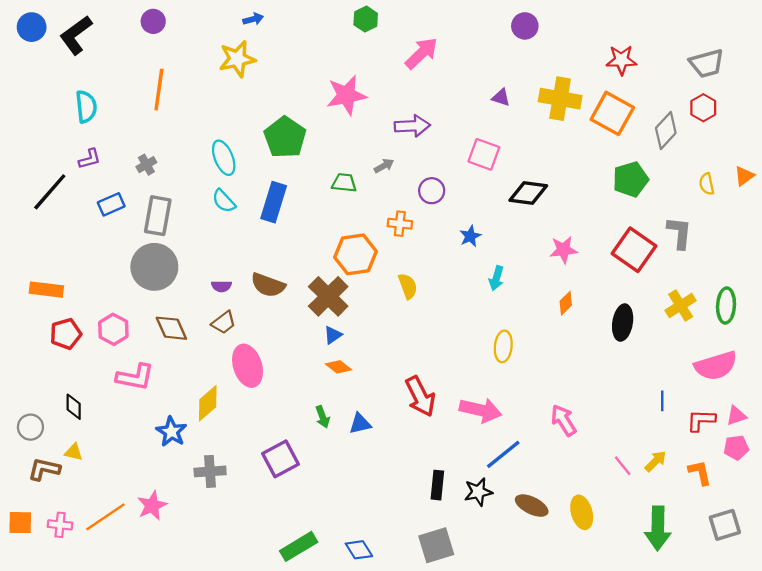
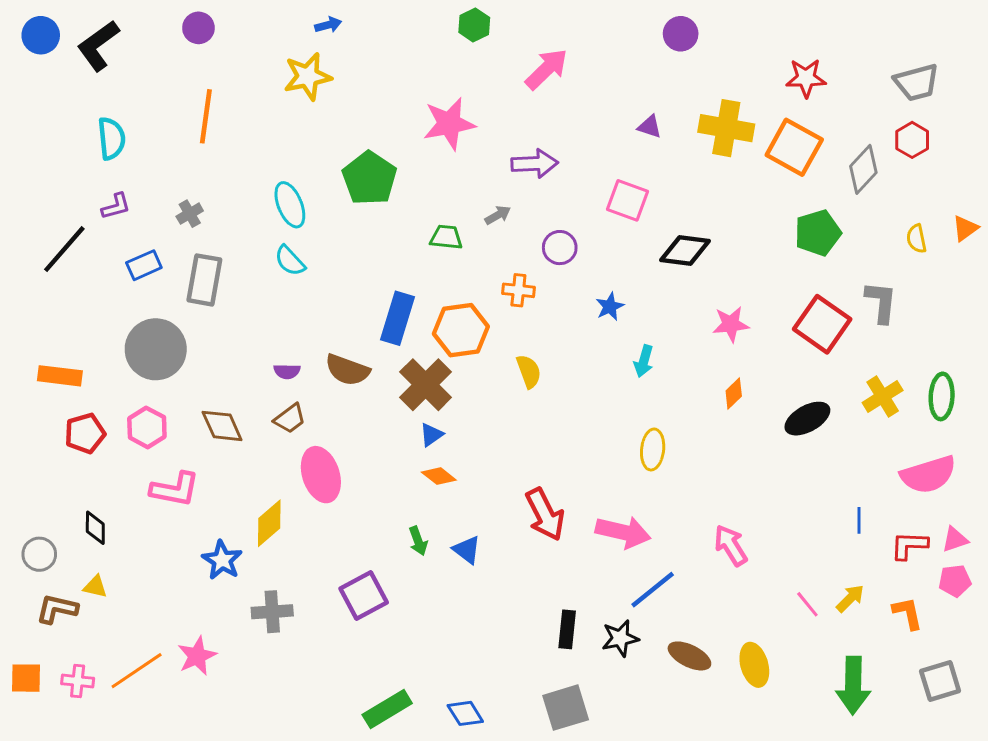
blue rectangle: (274, 202) -> (398, 318), moved
gray circle: (154, 267) -> (156, 349), moved
black ellipse: (623, 323) -> (807, 419), turned 52
blue triangle: (360, 424) -> (467, 550), turned 50

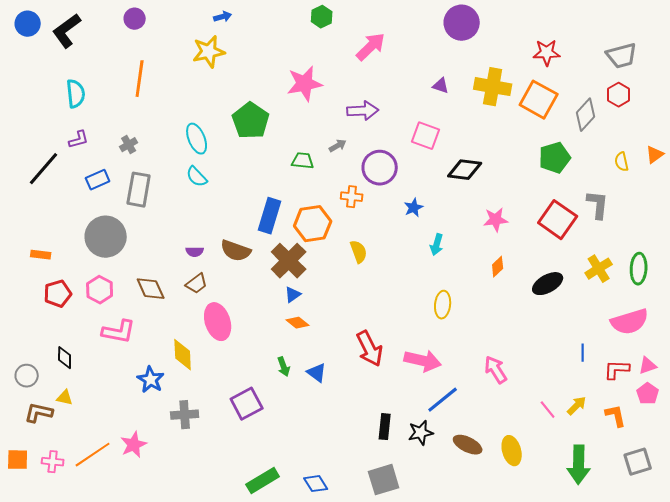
purple circle: (681, 34) -> (462, 23), size x1.5
purple circle: (560, 248) -> (380, 168), size x1.5
orange rectangle: (60, 376) -> (41, 255), size x0.7
yellow diamond: (269, 523) -> (183, 355), turned -52
pink pentagon: (955, 581) -> (648, 394), turned -30

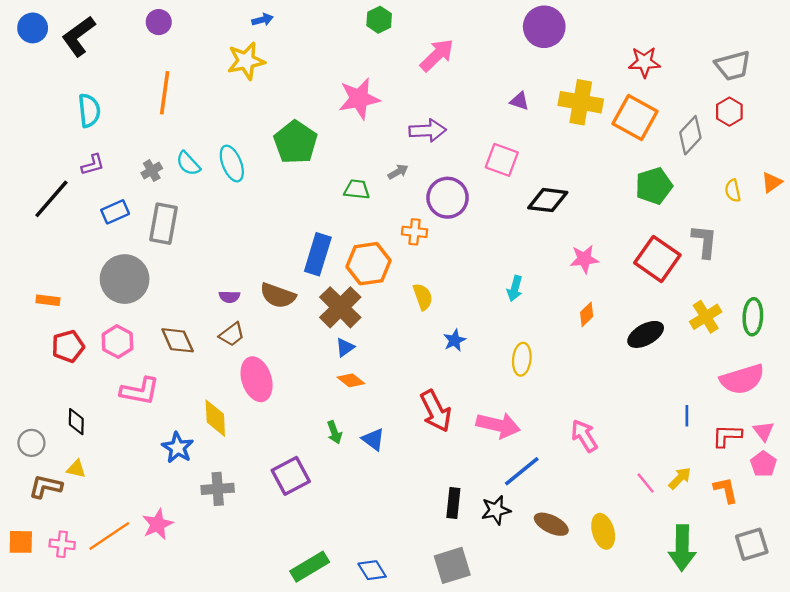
cyan semicircle: (197, 177) -> (188, 164), moved
blue star: (414, 208) -> (455, 340), moved
pink triangle: (648, 366) -> (763, 431), turned -48

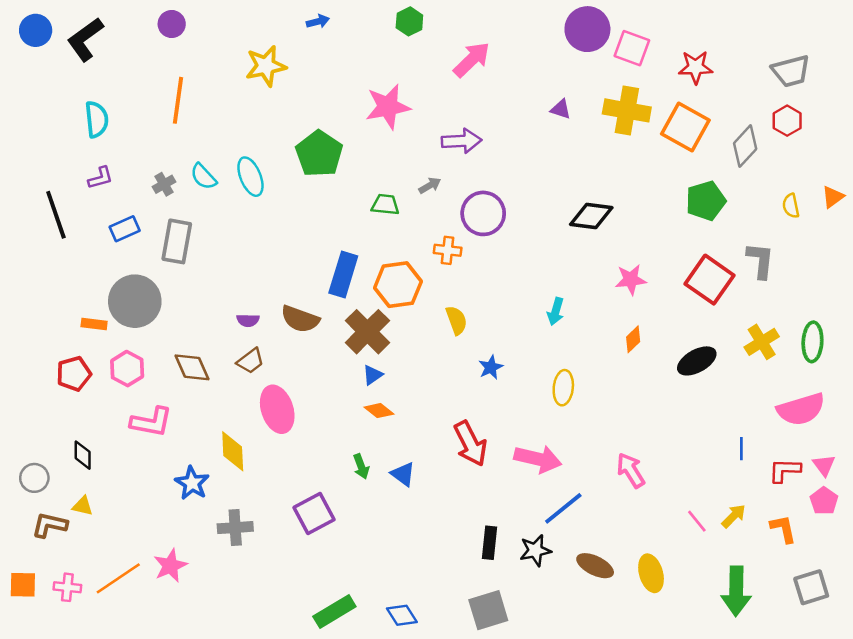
blue arrow: (262, 20) -> (318, 21), moved
pink square: (502, 160) -> (632, 48), moved
black line: (51, 199) -> (56, 215), turned -60
orange rectangle: (48, 300) -> (94, 324), moved

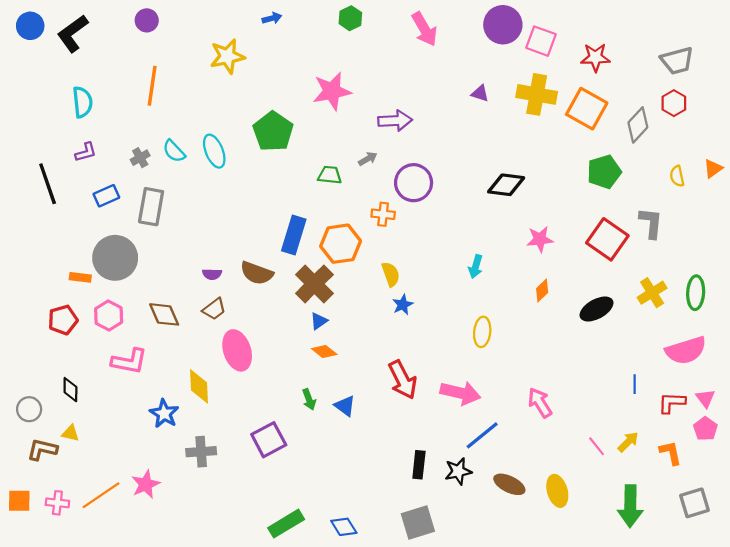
pink arrow: (472, 60) -> (424, 29), moved, turned 104
blue star: (491, 367) -> (403, 305), moved

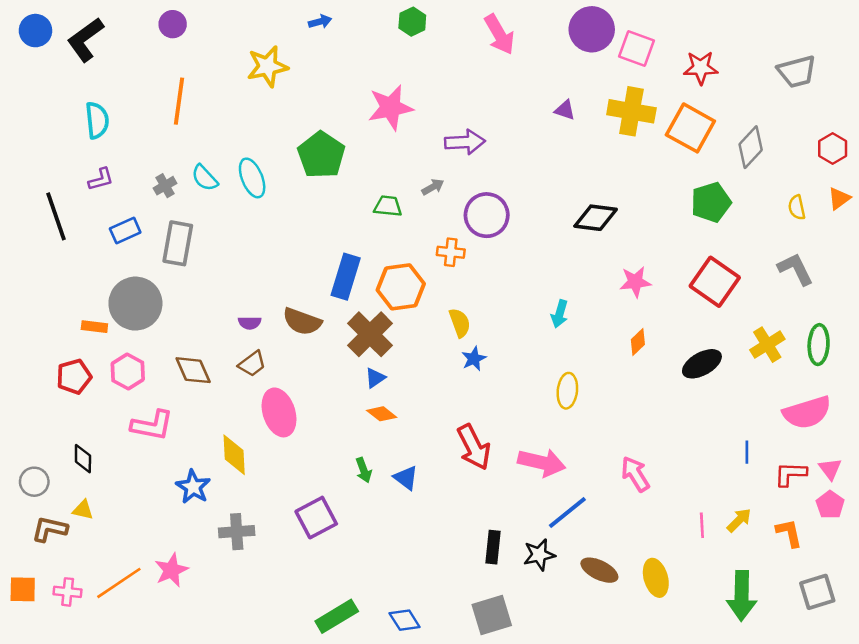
red hexagon: (674, 103) -> (833, 148), moved
gray L-shape: (651, 223) -> (795, 269), moved, turned -32
pink line: (597, 446) -> (702, 525), turned 36

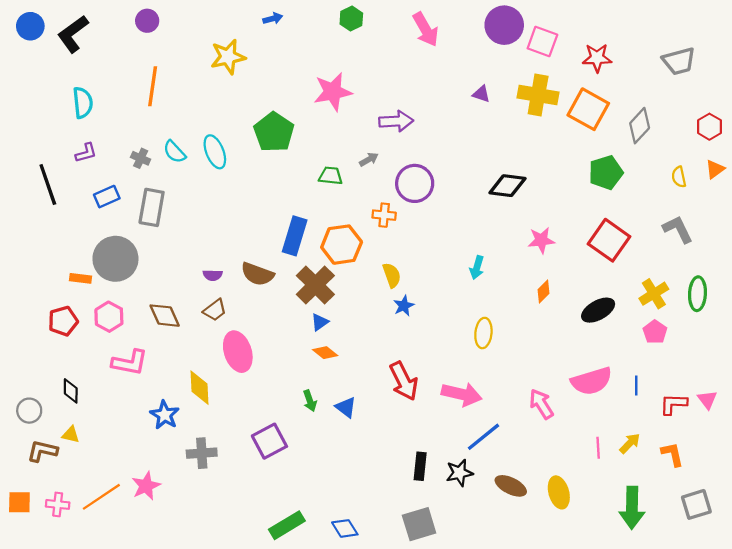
gray cross: (165, 186) -> (141, 158), turned -36
pink semicircle: (807, 412) -> (592, 381), moved
pink pentagon: (830, 505) -> (655, 332), moved

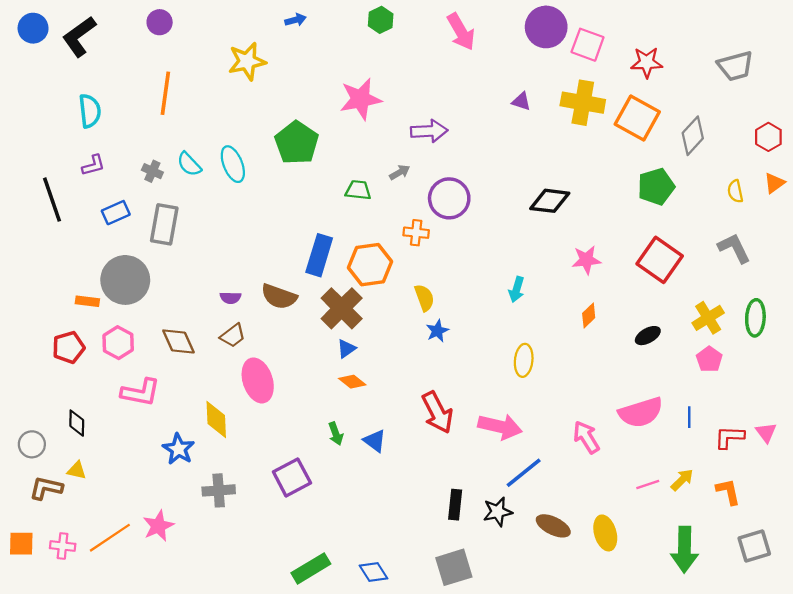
black ellipse: (598, 310) -> (648, 336), size x0.7
pink line: (598, 448) -> (648, 485), turned 75

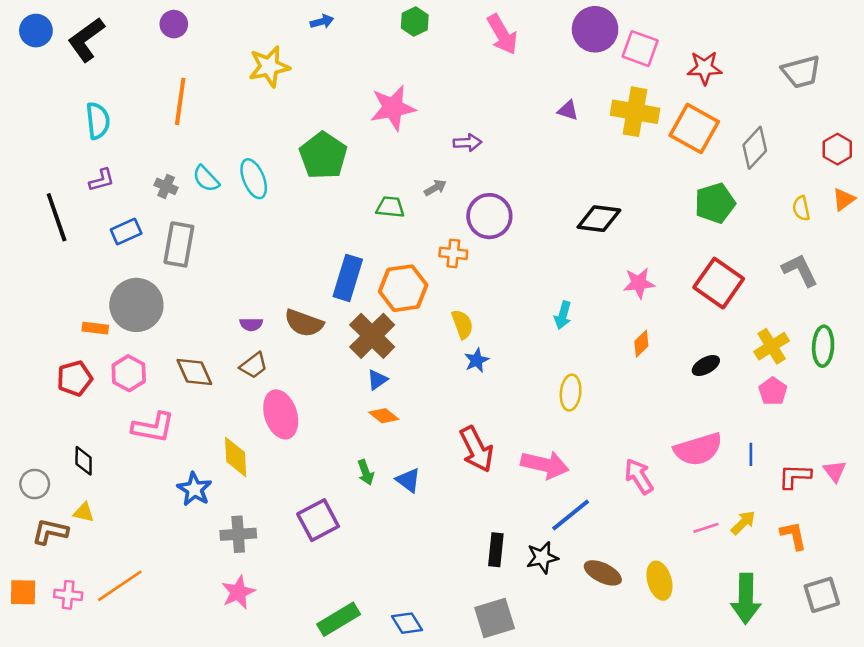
purple arrow: (429, 131) -> (468, 143), size x0.7
pink star: (158, 526) -> (238, 592), moved

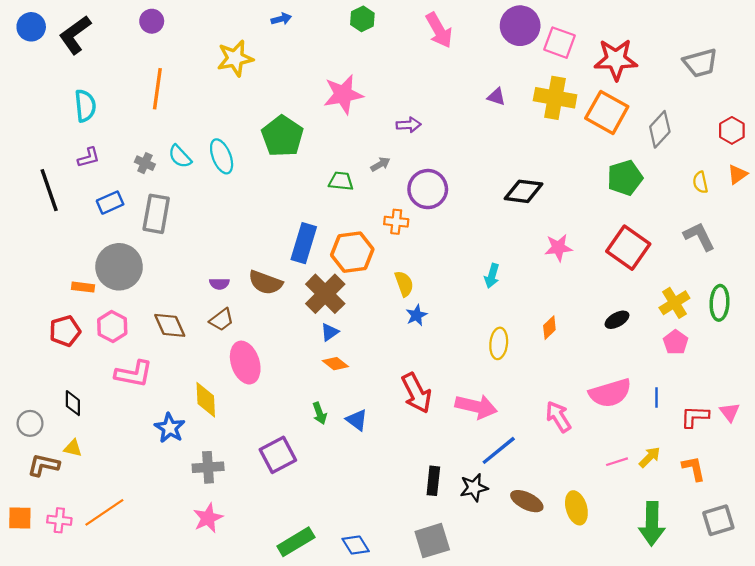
red star: (705, 68) -> (616, 59), size x1.4
orange diamond: (641, 344) -> (549, 328), moved

